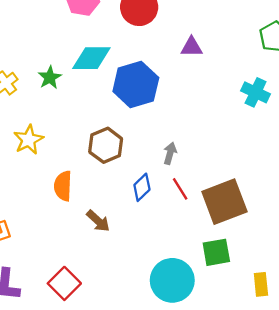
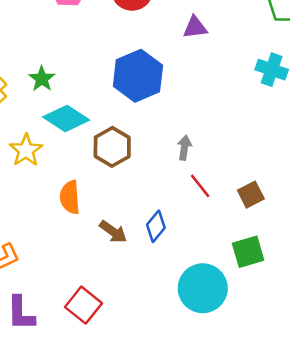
cyan diamond: (91, 58) -> (66, 119), moved, turned 39
blue diamond: (142, 187) -> (156, 226), moved
brown square: (224, 202) -> (251, 195), size x0.5

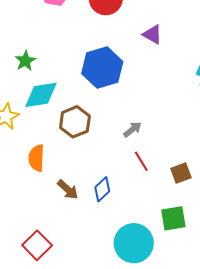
purple triangle: (195, 27) -> (152, 34), turned 30
cyan diamond: (66, 119) -> (41, 95), turned -48
gray arrow: (184, 148) -> (132, 129), turned 36

